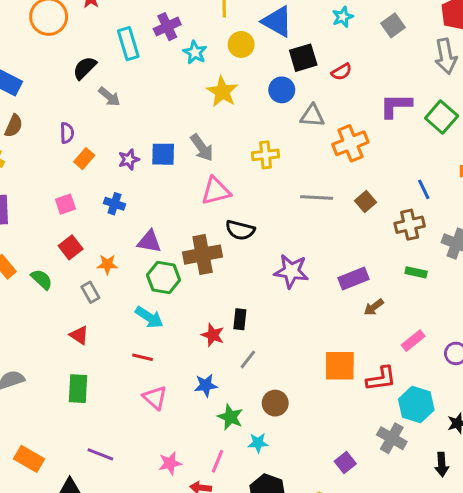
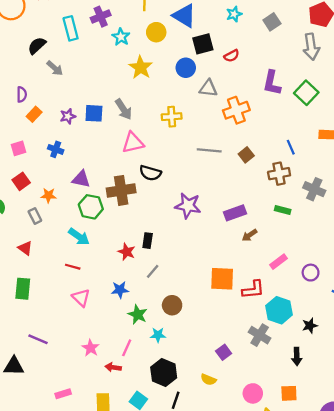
purple L-shape: (396, 106) -> (272, 83), turned -80
pink star: (170, 463) -> (91, 348), turned -30

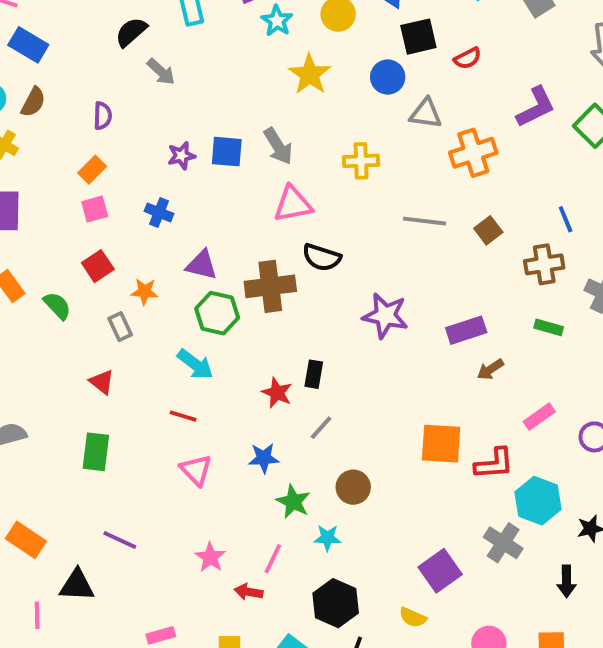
purple L-shape: (272, 83) -> (536, 107), turned -130
orange rectangle: (34, 114) -> (92, 170), moved
purple square: (224, 352) -> (440, 571), size x1.5

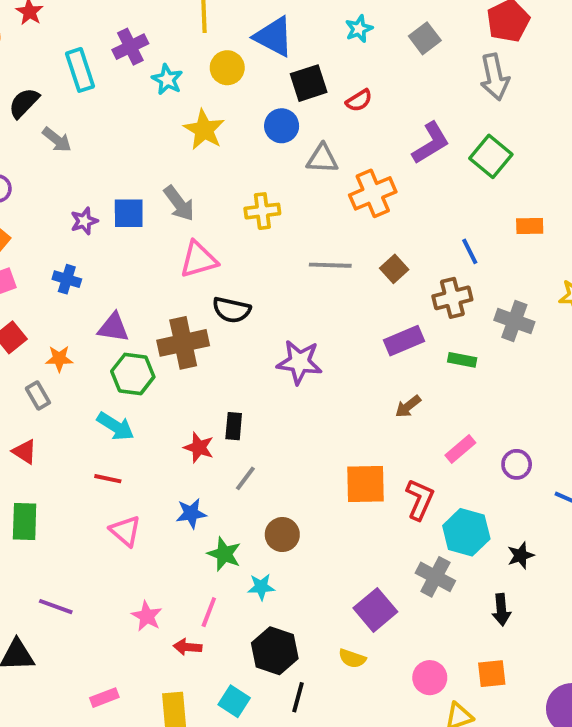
purple rectangle: (466, 330) -> (404, 341), moved
red L-shape: (494, 464) -> (420, 499), turned -57

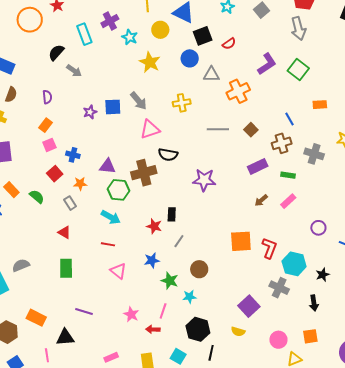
blue cross: (67, 279) -> (73, 155), moved
pink rectangle: (460, 449) -> (288, 201), moved

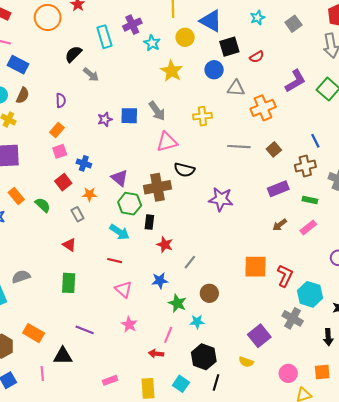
purple triangle: (107, 166) -> (120, 178), turned 30
black rectangle: (172, 214) -> (149, 222), moved
pink star: (131, 314) -> (129, 324), moved

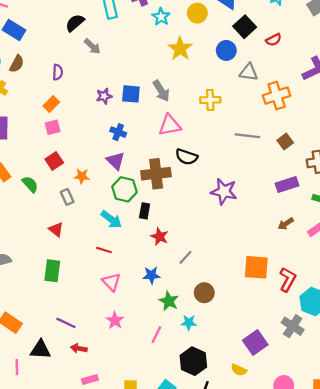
black square: (229, 47) -> (245, 27), turned -30
blue cross: (84, 163) -> (118, 132), moved
red arrow: (156, 354) -> (79, 348), moved

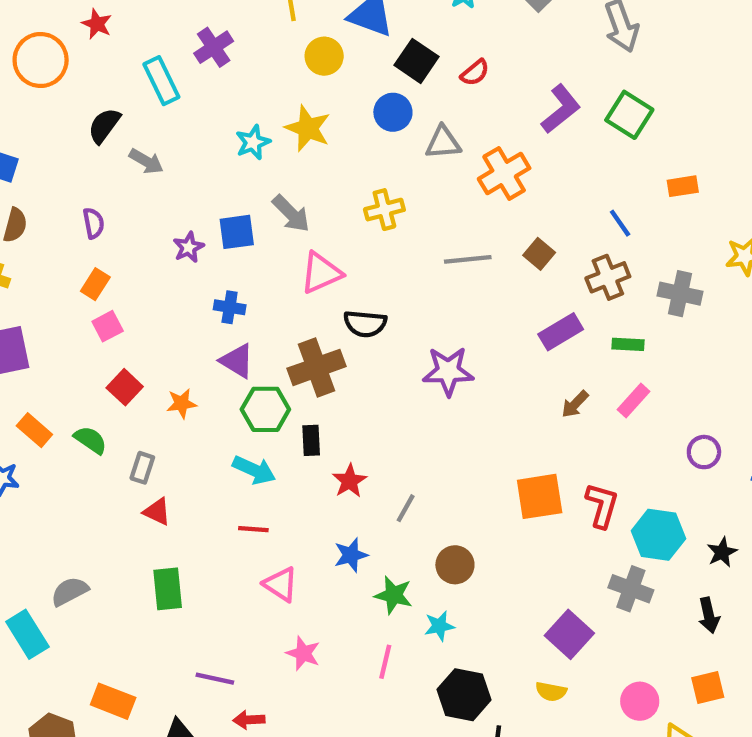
cyan star: (161, 17) -> (253, 142), moved, turned 30
gray rectangle: (67, 197) -> (142, 468), moved, turned 56
red star: (160, 237) -> (350, 481), turned 30

